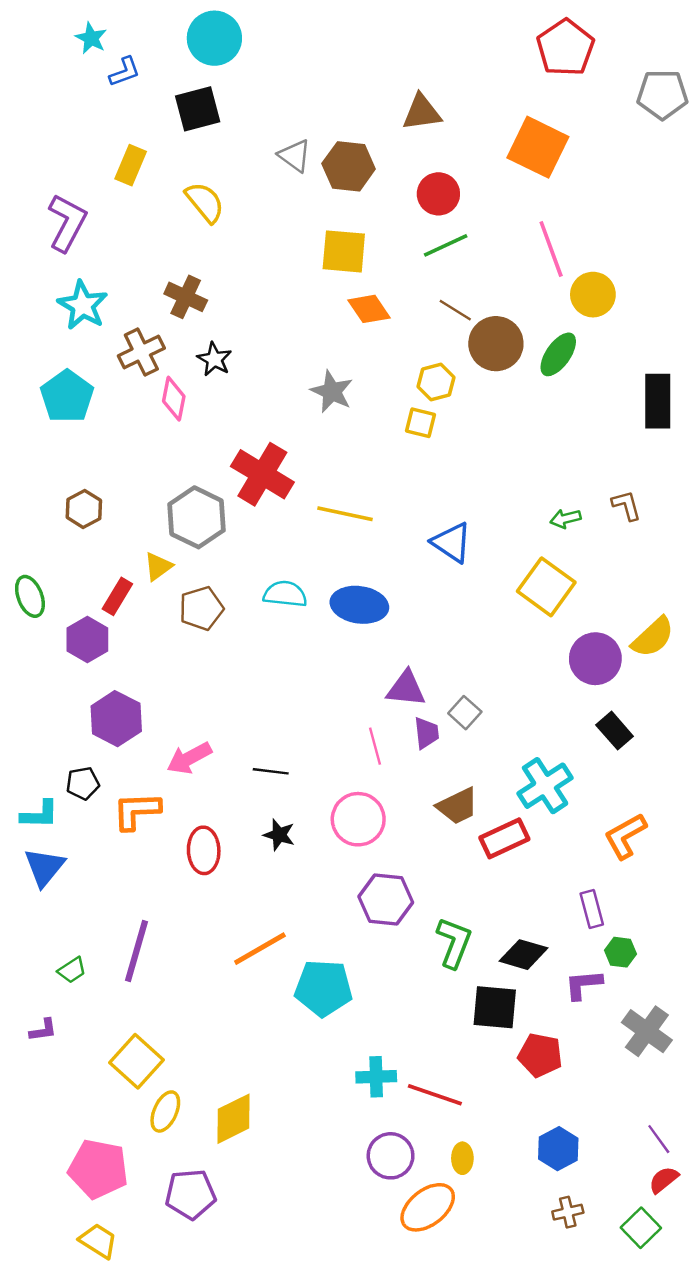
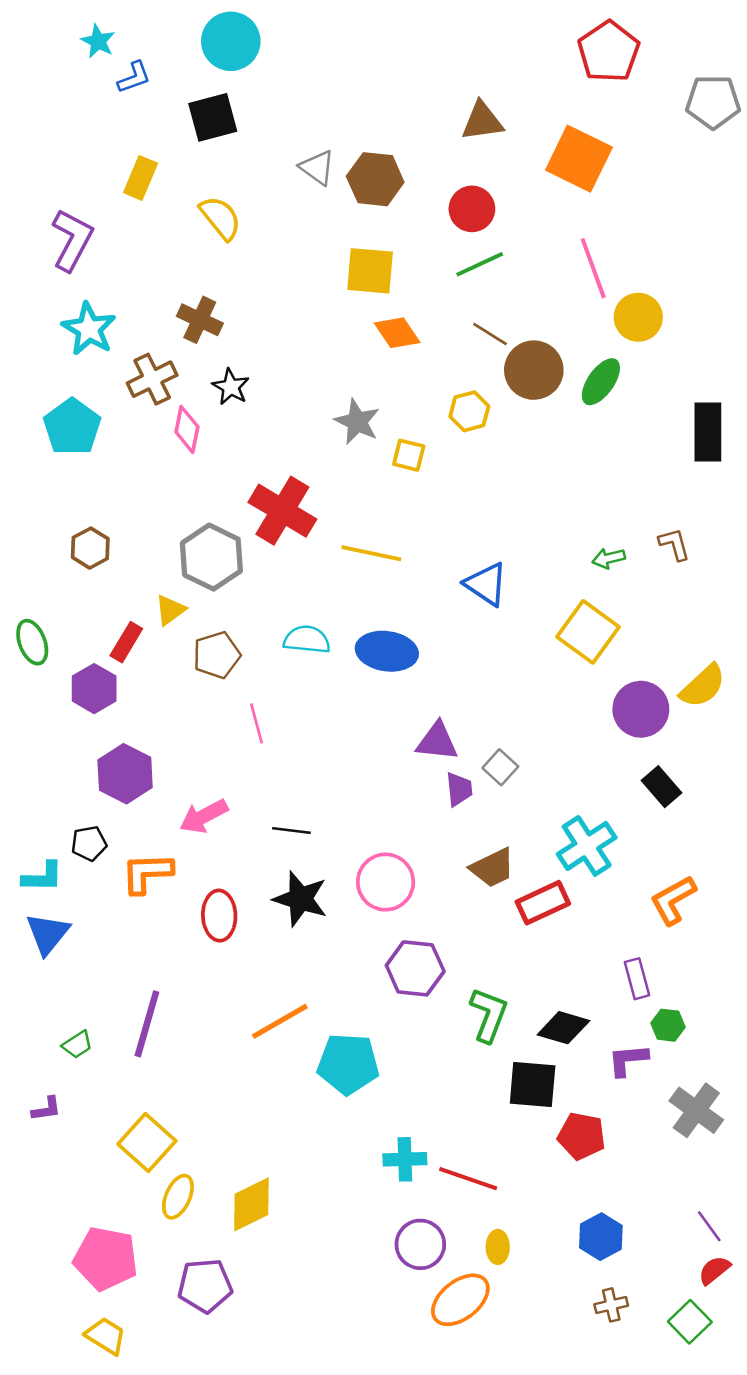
brown triangle: (422, 112) -> (482, 121), moved
yellow square: (420, 423) -> (409, 455), moved
pink line: (375, 746) -> (257, 723), moved
black star: (279, 835) -> (300, 899), size x1.6

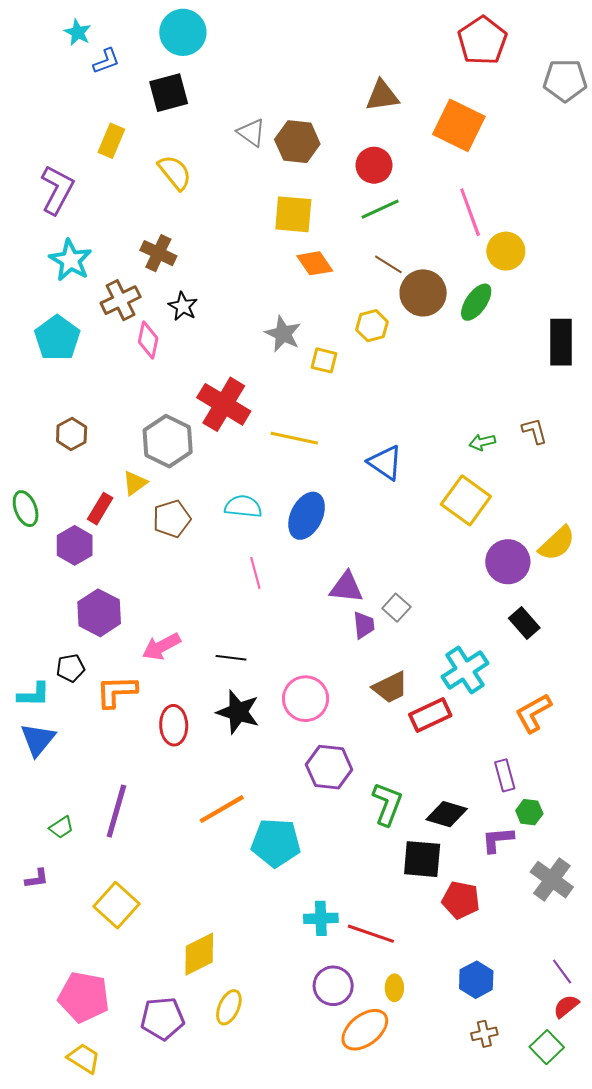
blue ellipse: (387, 651) -> (307, 516), turned -72
pink line: (257, 723) -> (255, 573), moved
yellow ellipse: (178, 1197) -> (229, 1007), moved

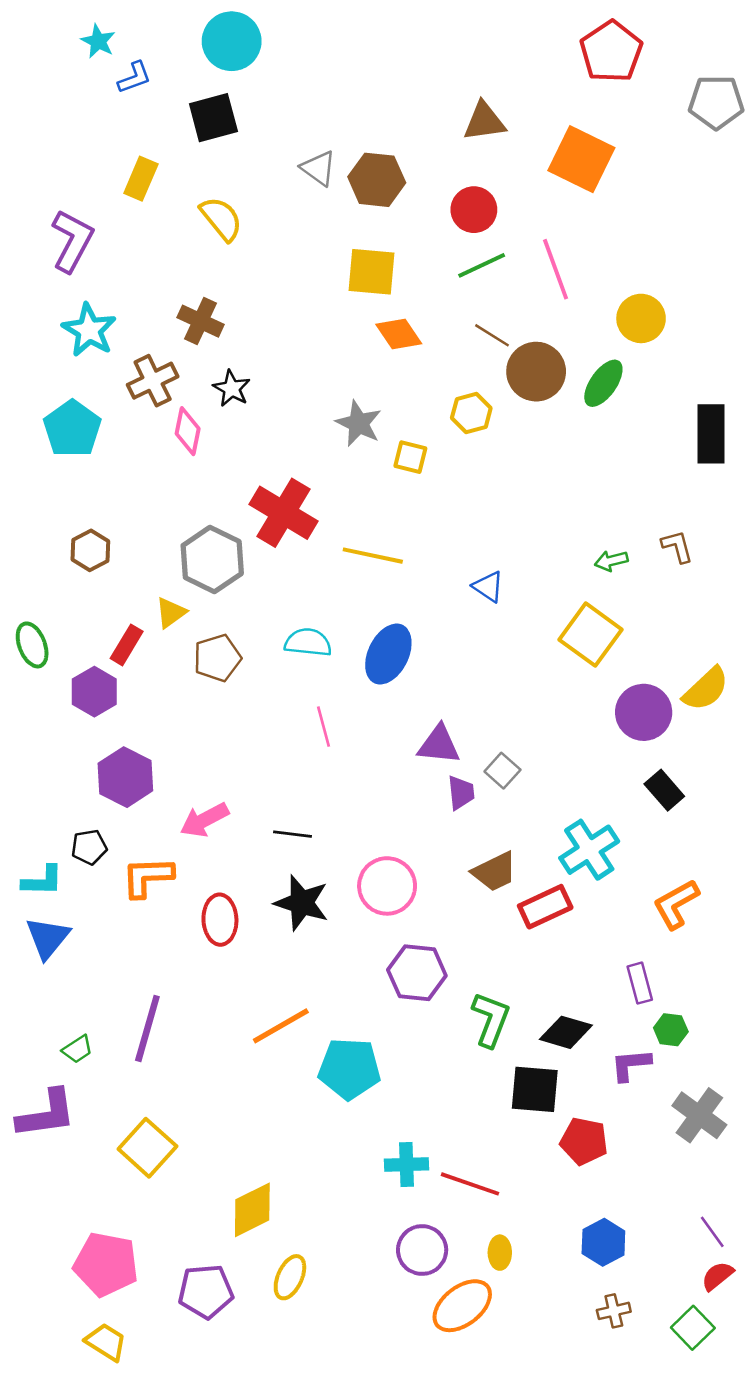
pink line: (470, 212) -> (556, 269), moved
blue triangle: (385, 463) -> (488, 587), size x0.7
purple L-shape: (37, 879) -> (46, 1114), size x2.0

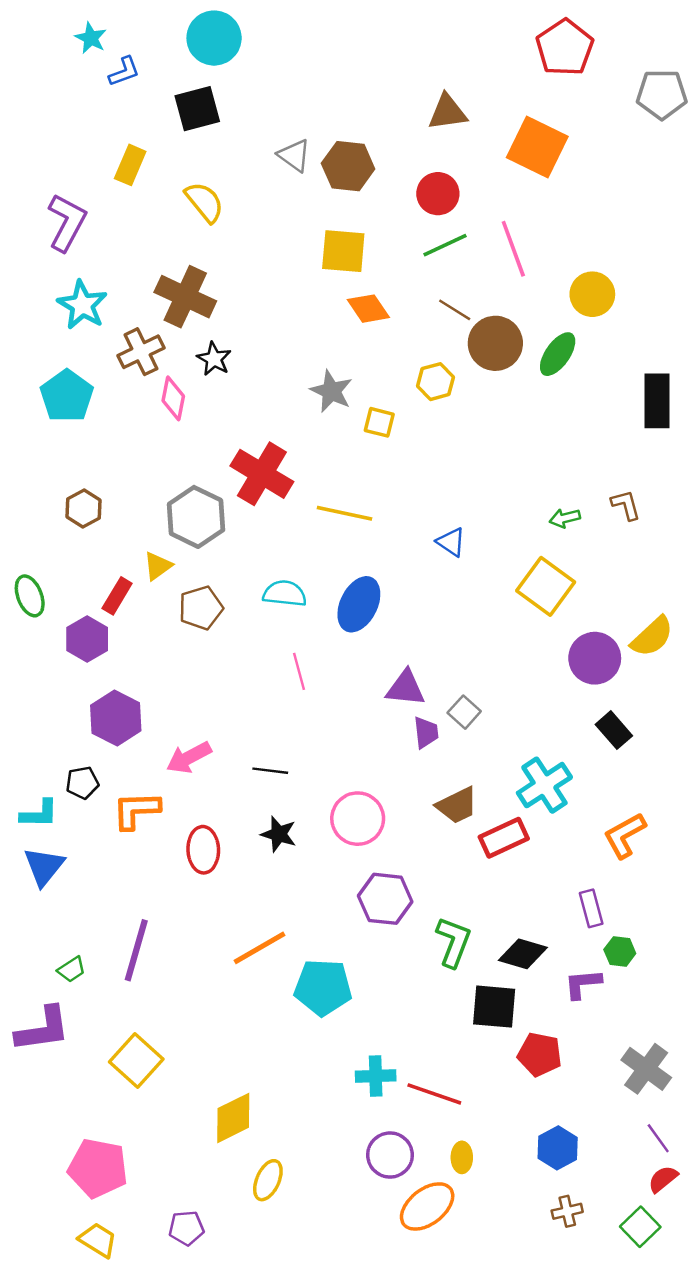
brown cross: (201, 321) -> (185, 297), size x1.4
black star: (302, 903) -> (279, 834), size x0.7
gray cross: (699, 1115) -> (646, 1069), moved
purple pentagon: (206, 1291) -> (186, 1228), moved, size x0.7

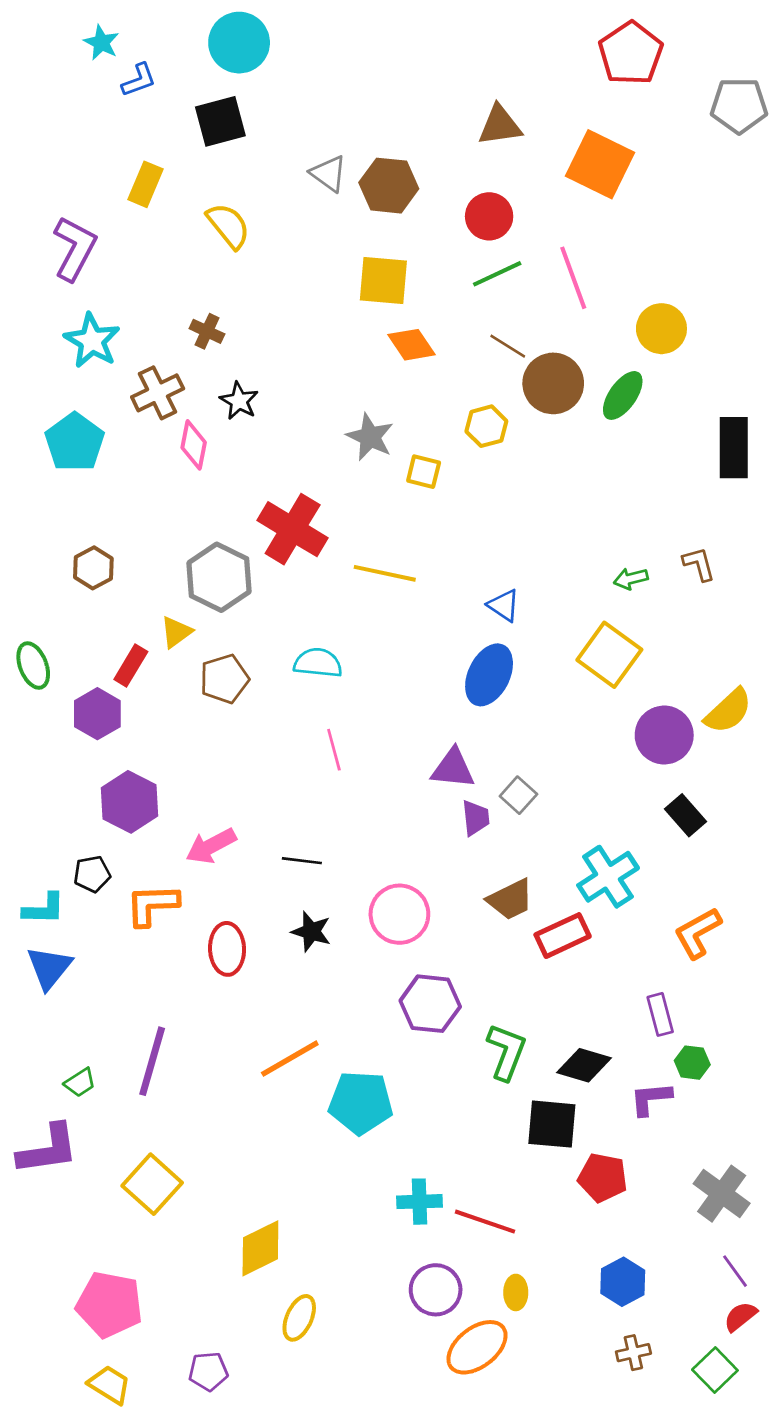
brown cross: (185, 297) -> (207, 331), size x0.5
blue ellipse: (359, 604) -> (489, 675), moved

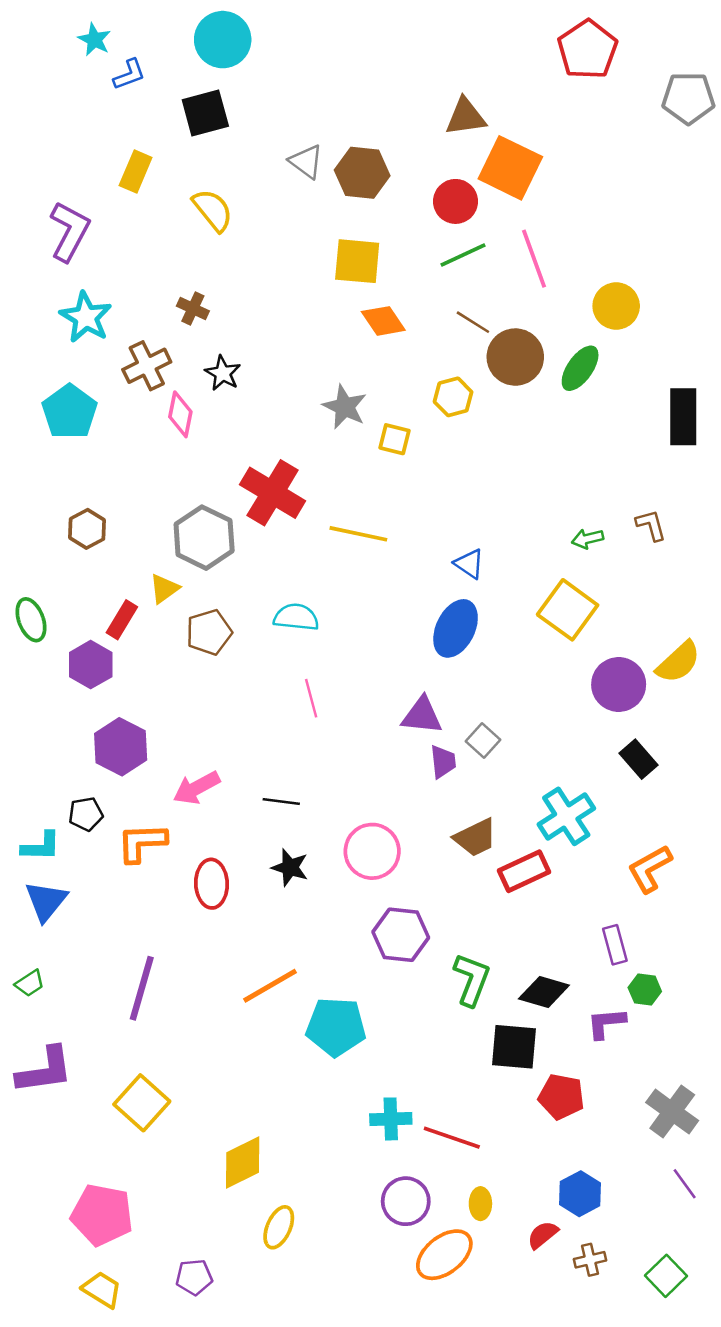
orange square: (600, 164) -> (510, 168), moved
green trapezoid: (80, 1083) -> (30, 983), moved
red semicircle: (740, 1317) -> (543, 1235), moved

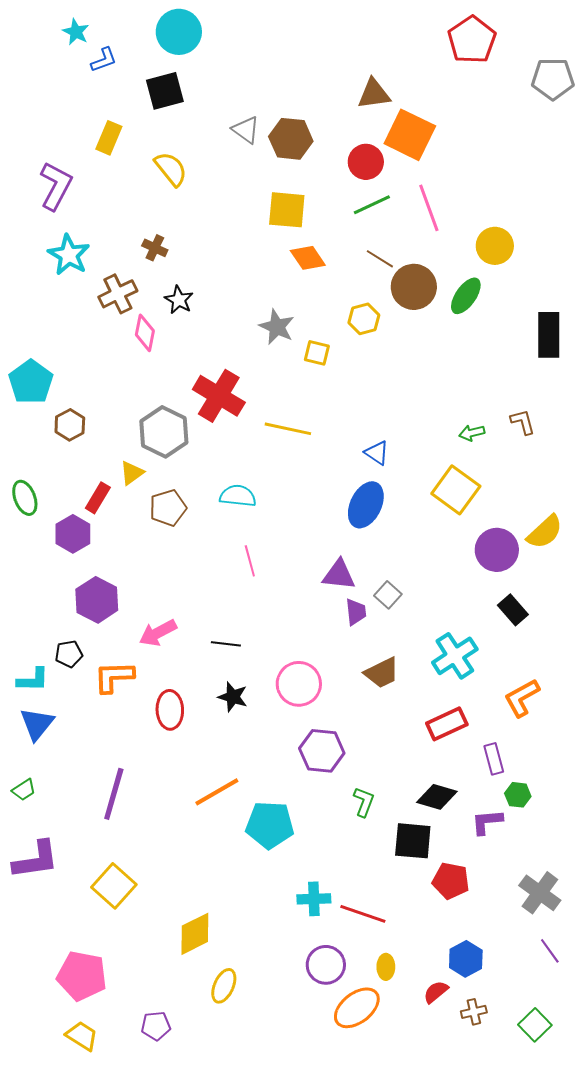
cyan pentagon: (70, 412) -> (31, 382), moved
red rectangle: (524, 871) -> (447, 724), moved
green L-shape: (472, 980) -> (364, 802), moved, size x0.7

